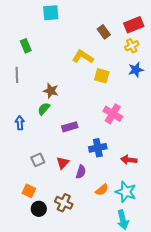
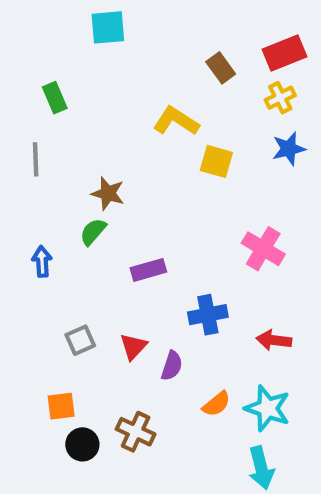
pink cross: (113, 114) -> (263, 249), moved
orange square: (29, 191) -> (61, 406), turned -32

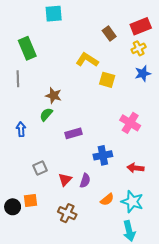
green rectangle: (55, 98) -> (27, 48), size x1.5
red triangle: (133, 347) -> (65, 180), moved
black circle: (82, 444) -> (13, 207), moved

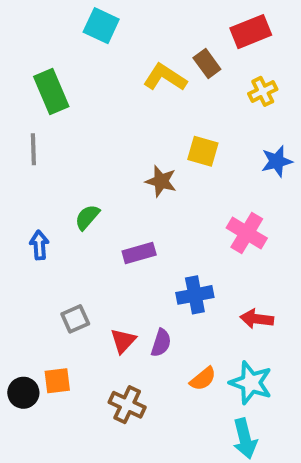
cyan square: (54, 14) -> (101, 26), turned 30
red rectangle: (141, 26) -> (251, 32), moved
yellow L-shape: (87, 60) -> (165, 77), moved
blue star: (143, 73) -> (277, 161), moved
brown star: (54, 96) -> (161, 181), moved

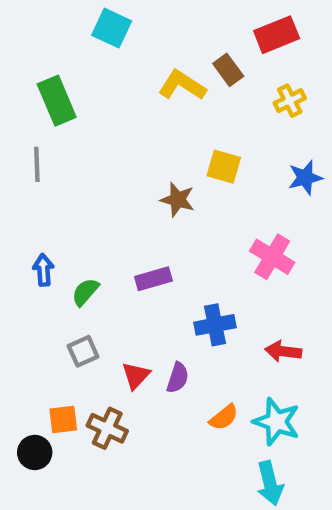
green semicircle: (87, 217) -> (85, 292), moved
black circle: (23, 393) -> (35, 452), moved
brown cross: (127, 405) -> (107, 428), moved

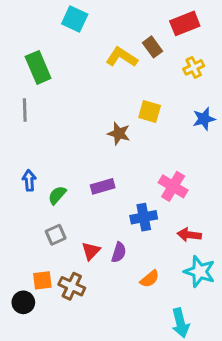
pink cross: (272, 257) -> (173, 186), moved
cyan star: (277, 422) -> (199, 272), moved

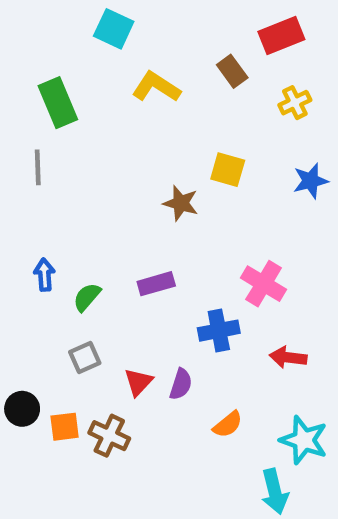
yellow L-shape: (122, 57) -> (156, 87), moved
cyan star: (199, 272) -> (304, 440), moved
black circle: (23, 302) -> (22, 409), moved

